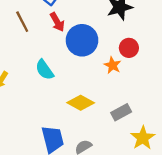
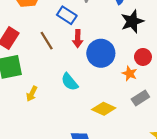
red arrow: (57, 22) -> (78, 39), turned 35
gray rectangle: (121, 112) -> (140, 98), moved

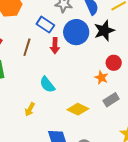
brown line: (47, 41) -> (27, 47), turned 48
blue circle: (101, 53) -> (76, 32), moved
yellow arrow: (32, 94) -> (30, 109), moved

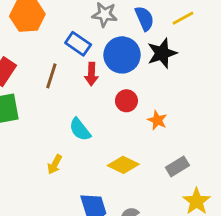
red circle: (114, 63) -> (126, 101), moved
gray rectangle: (111, 100) -> (177, 166), moved

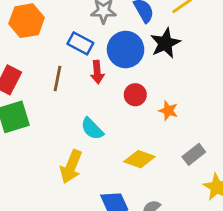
yellow arrow: (55, 164) -> (71, 167), size x1.6

